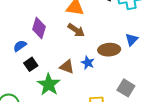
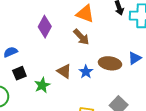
blue semicircle: (20, 46) -> (10, 52), moved
black square: (31, 64) -> (19, 73), moved
green star: (49, 85) -> (42, 85), size x0.7

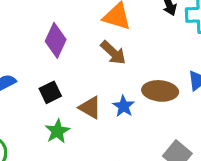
black square: (19, 73) -> (50, 92), moved

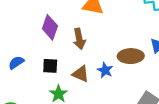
brown arrow: (113, 53) -> (79, 39), moved, turned 42
black square: (50, 92) -> (50, 66), turned 35

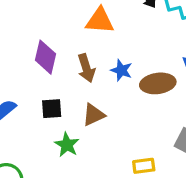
blue star: (105, 70) -> (121, 70), moved
brown triangle: (81, 74) -> (93, 115), turned -42

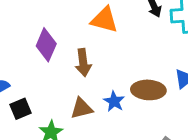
blue star: (121, 70) -> (114, 101), moved
black square: (52, 109) -> (21, 109), moved, turned -30

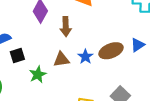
brown ellipse: (148, 90) -> (111, 51), turned -30

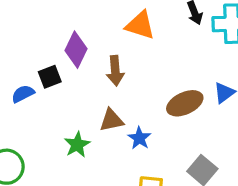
black square: (17, 56) -> (50, 77), moved
blue star: (85, 57) -> (139, 138), moved

